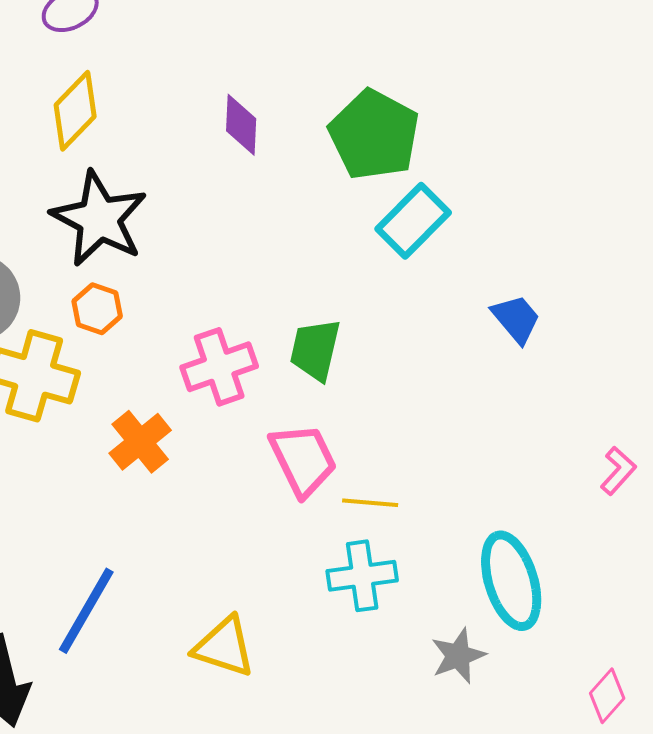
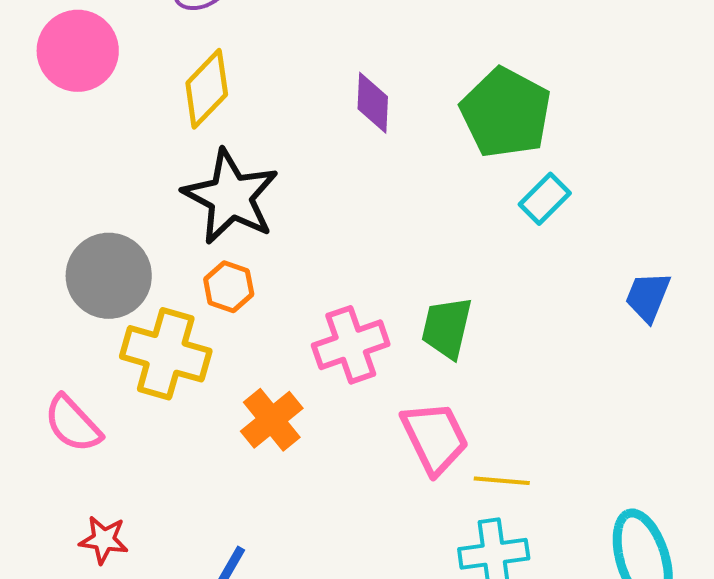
cyan rectangle: (413, 221) -> (545, 199), size x0.7
blue trapezoid: (516, 319) -> (648, 297), turned -118

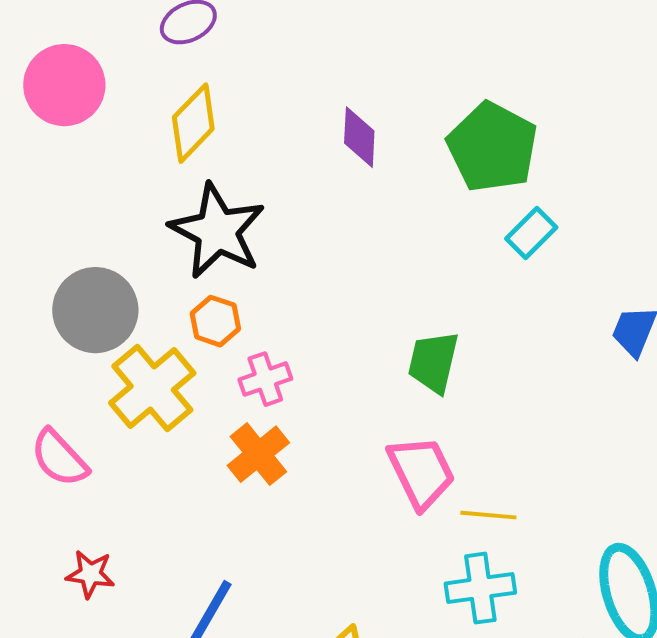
pink cross: (351, 345) -> (265, 379), moved, size x0.7
yellow cross: (166, 354) -> (152, 388), turned 34

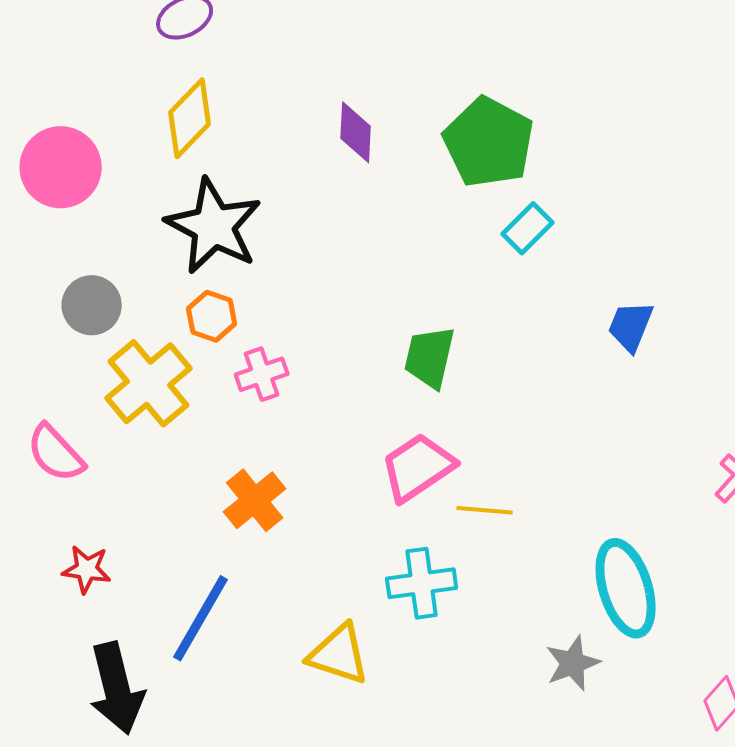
pink circle: (64, 85) -> (61, 167), moved
gray circle: (95, 310) -> (92, 305), size x0.7
orange cross: (258, 454) -> (255, 500), moved
pink trapezoid: (421, 472) -> (418, 467), turned -98
cyan cross: (480, 588) -> (422, 583), moved

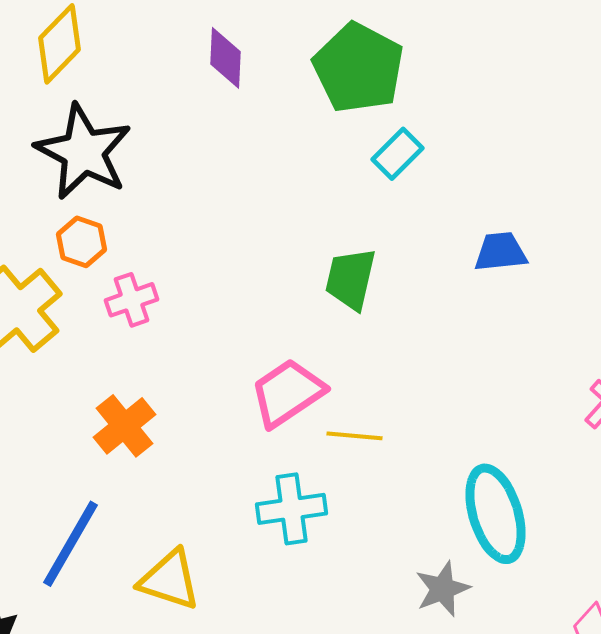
blue trapezoid: (631, 326) -> (500, 252), turned 62
green trapezoid: (430, 357) -> (350, 279), moved
yellow triangle: (339, 654) -> (170, 580), moved

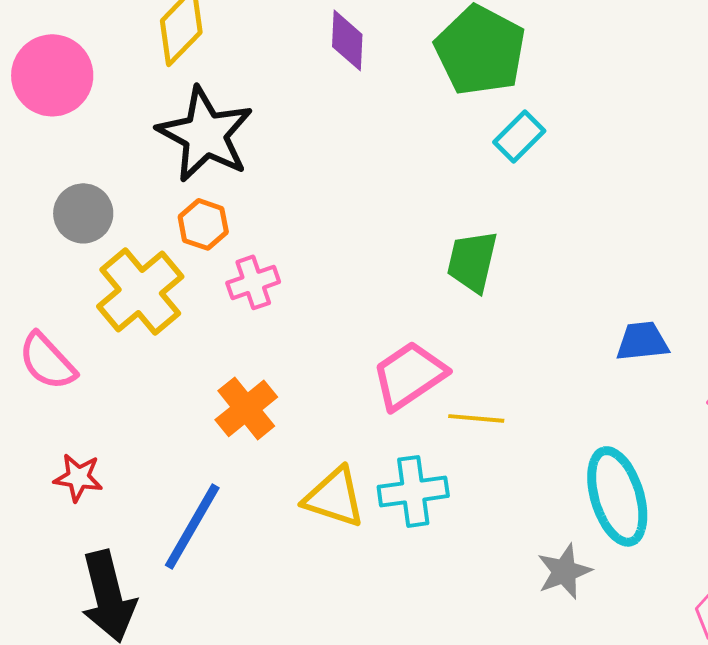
blue trapezoid: (500, 252) -> (642, 341), moved
yellow triangle: (170, 580) -> (334, 497), moved

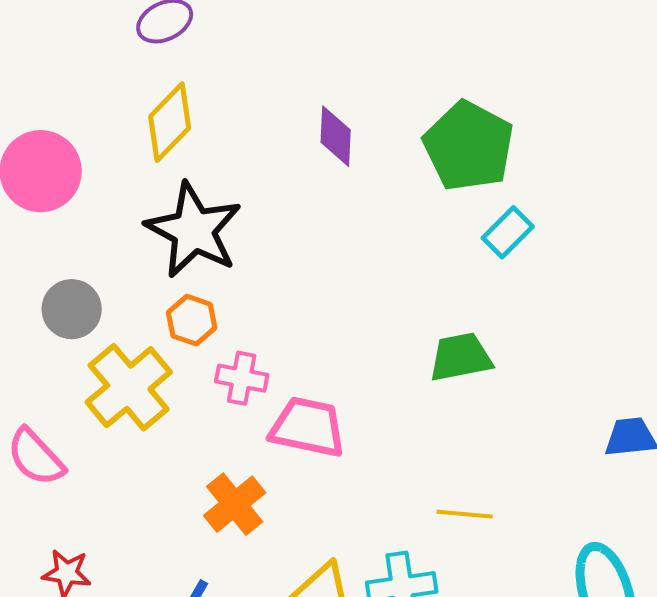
green trapezoid: (472, 261) -> (461, 357), turned 66
pink cross: (253, 282) -> (242, 378), turned 30
pink trapezoid: (409, 375) -> (308, 427), moved, turned 46

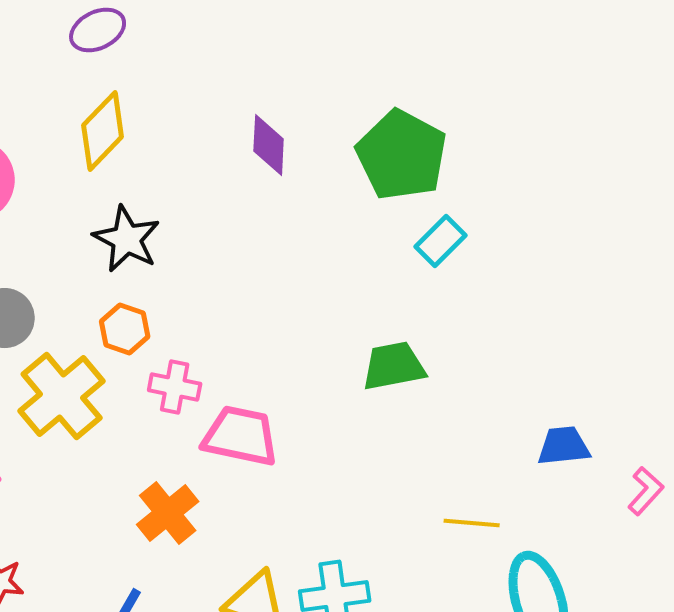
black star: (194, 230) -> (127, 239), size x0.7
yellow line: (465, 514) -> (472, 523), moved

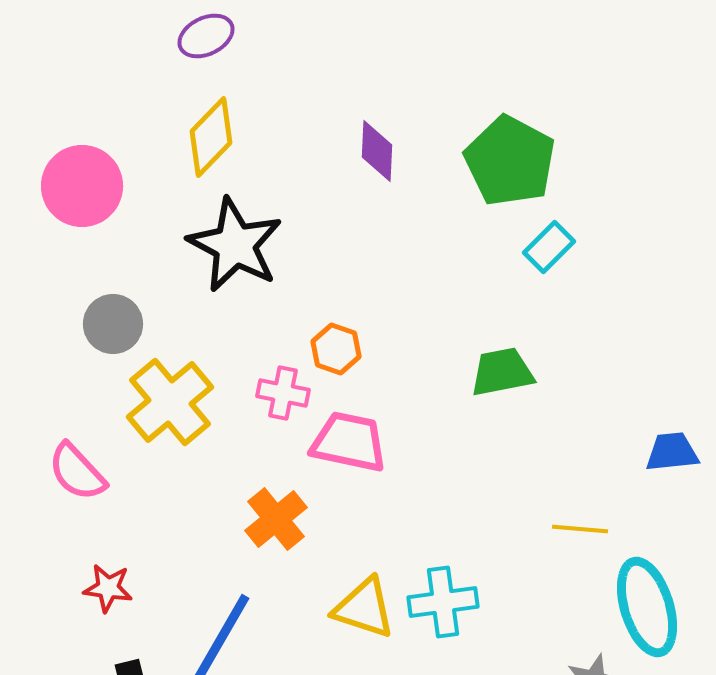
black star: (127, 239) -> (235, 245), size x1.4
orange hexagon: (125, 329) -> (336, 349), moved

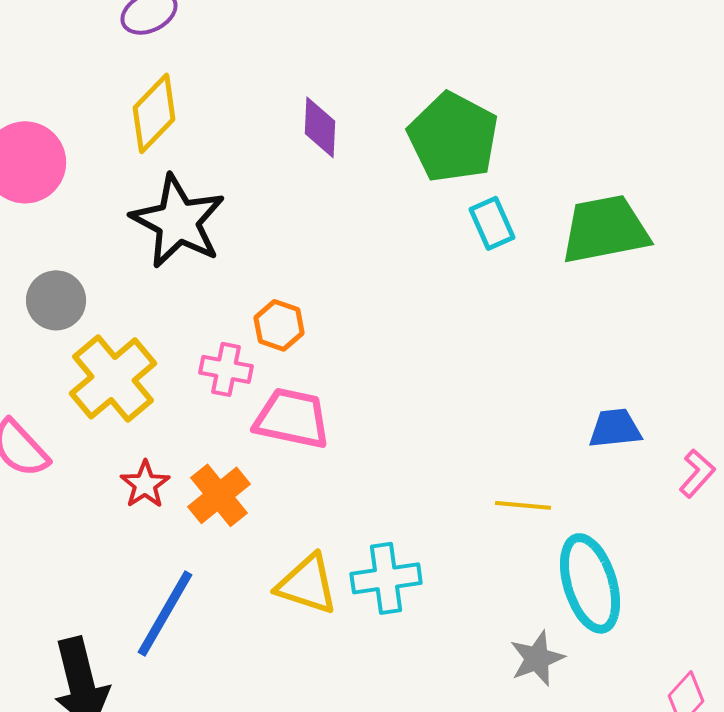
cyan rectangle: (549, 247) -> (492, 223), turned -69
green trapezoid: (502, 372) -> (605, 229), moved, size x1.4
red star: (108, 588) -> (145, 484), moved, turned 30

